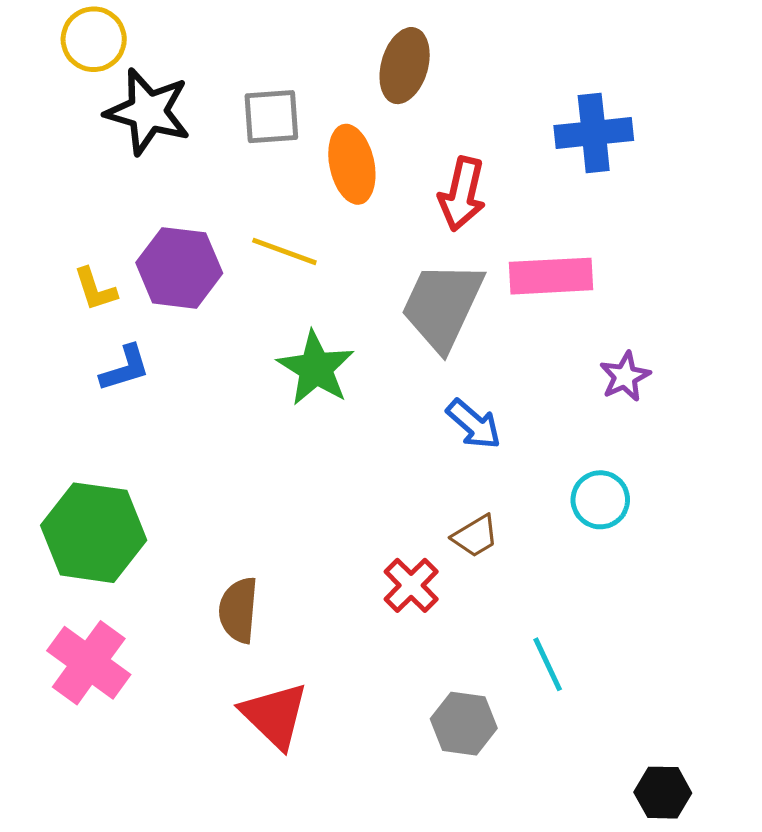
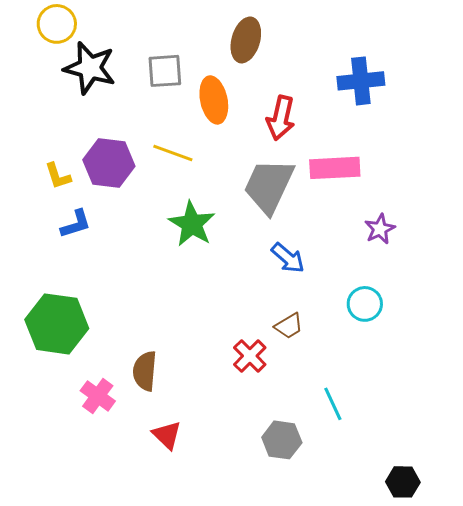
pink cross: (89, 663) -> (98, 396), moved, size x0.7
red triangle: (275, 715) -> (167, 435), size x0.7

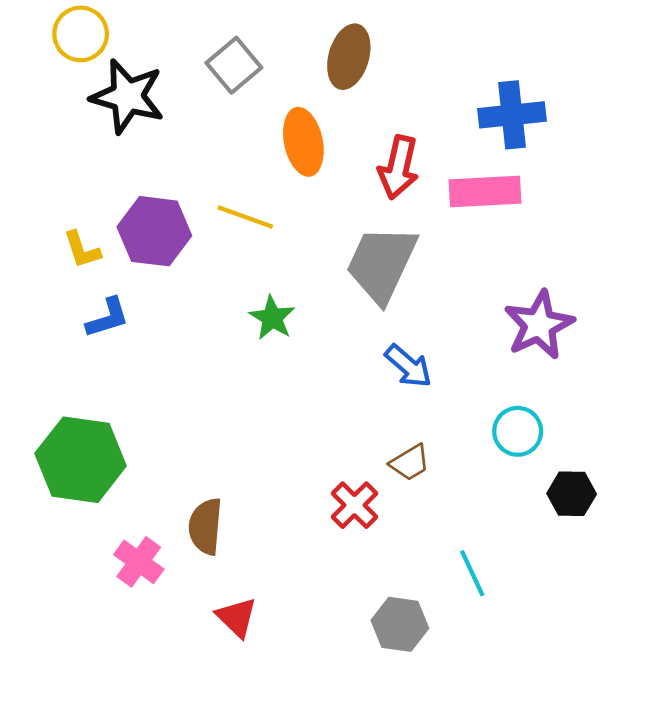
gray square: (165, 71) -> (234, 65), moved, turned -36
pink rectangle: (335, 168) -> (485, 191), moved
green star: (192, 224) -> (272, 318), size x0.7
purple star: (380, 229) -> (539, 325), size x1.6
black hexagon: (403, 482) -> (572, 494), moved

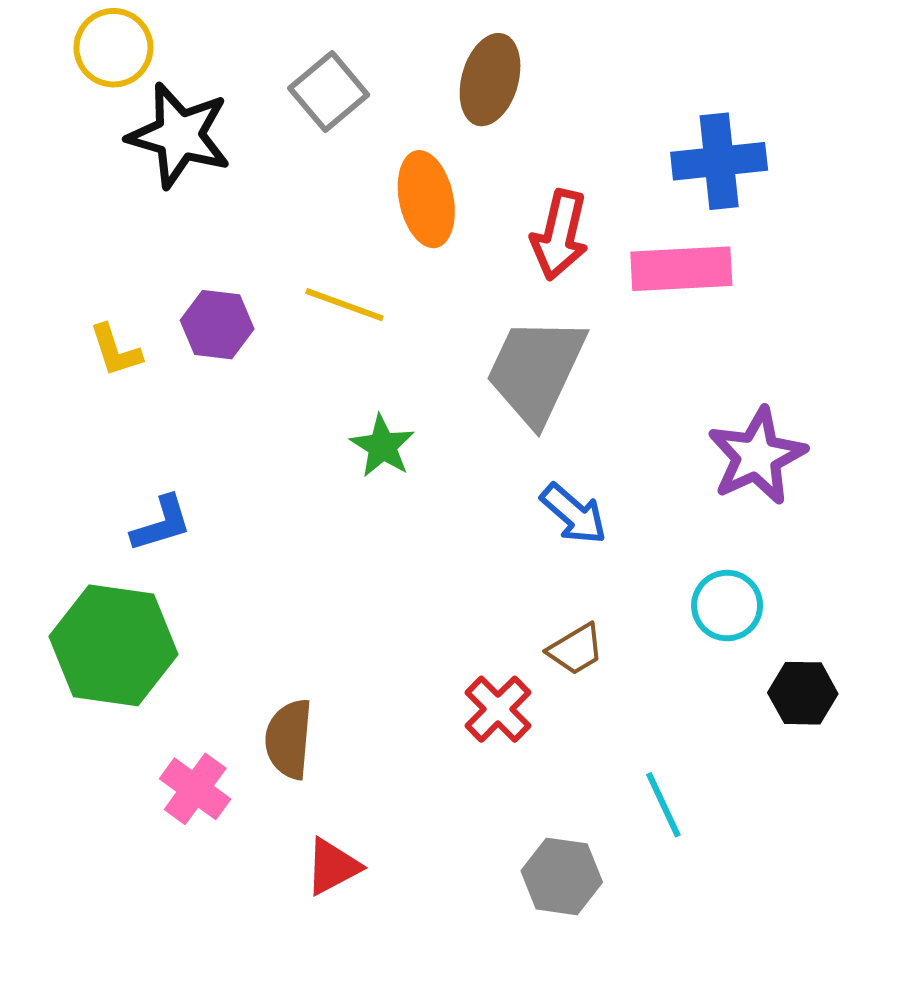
purple hexagon: (154, 231) -> (217, 325), size x0.7
blue L-shape: (108, 318) -> (161, 524), moved
red triangle: (237, 617) -> (333, 867), turned 48

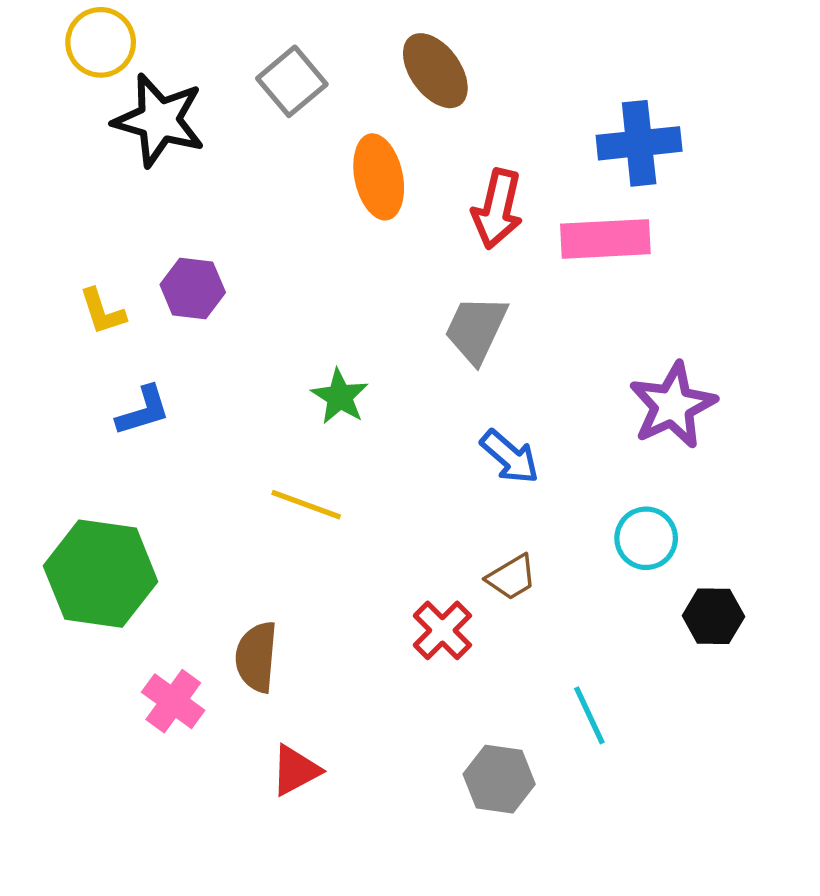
brown ellipse: (490, 80) -> (435, 71), turned -52
yellow line: (345, 305) -> (306, 505), moved
gray trapezoid: (536, 370) -> (476, 329), size x0.7
blue L-shape: (161, 524) -> (143, 411), moved

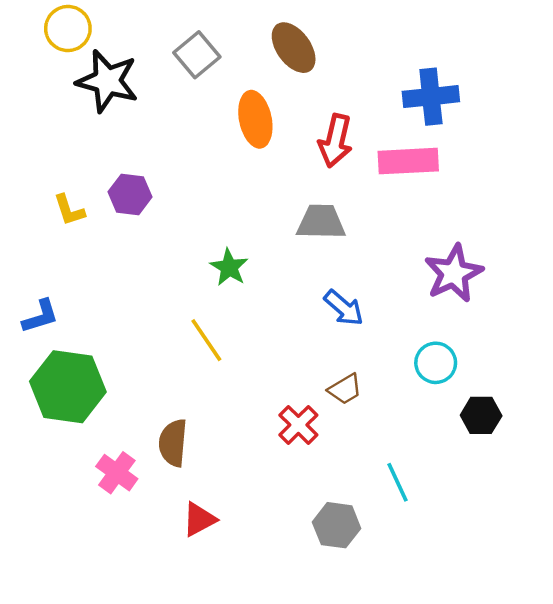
gray trapezoid: (476, 329) -> (321, 222), turned 66
blue L-shape: (143, 411) -> (40, 316), moved
yellow line: (306, 505) -> (206, 340), turned 36

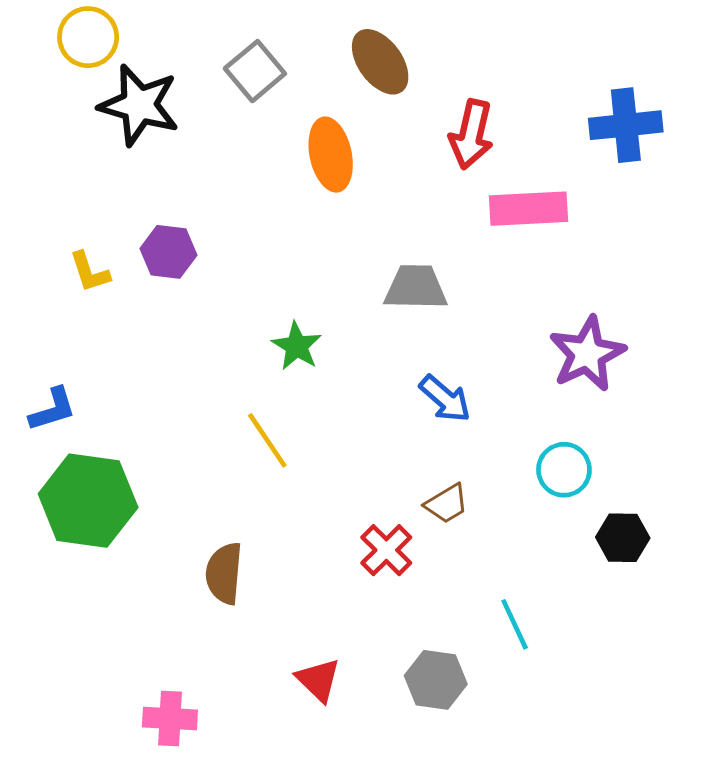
blue cross: (431, 97) -> (626, 125), moved
red arrow: (335, 141) -> (471, 134), moved
pink cross: (117, 473) -> (170, 719), moved, turned -33
red triangle: (199, 519) -> (318, 680), moved, turned -48

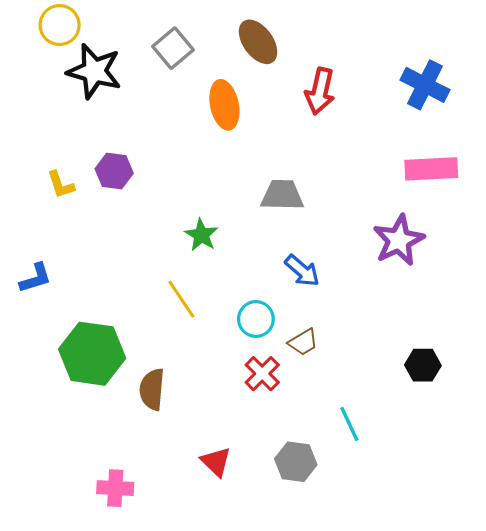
blue cross: (626, 125) -> (425, 85), turned 33
pink rectangle: (528, 209) -> (431, 169), moved
cyan circle: (564, 470) -> (256, 319), moved
green hexagon: (88, 501) -> (92, 354), moved

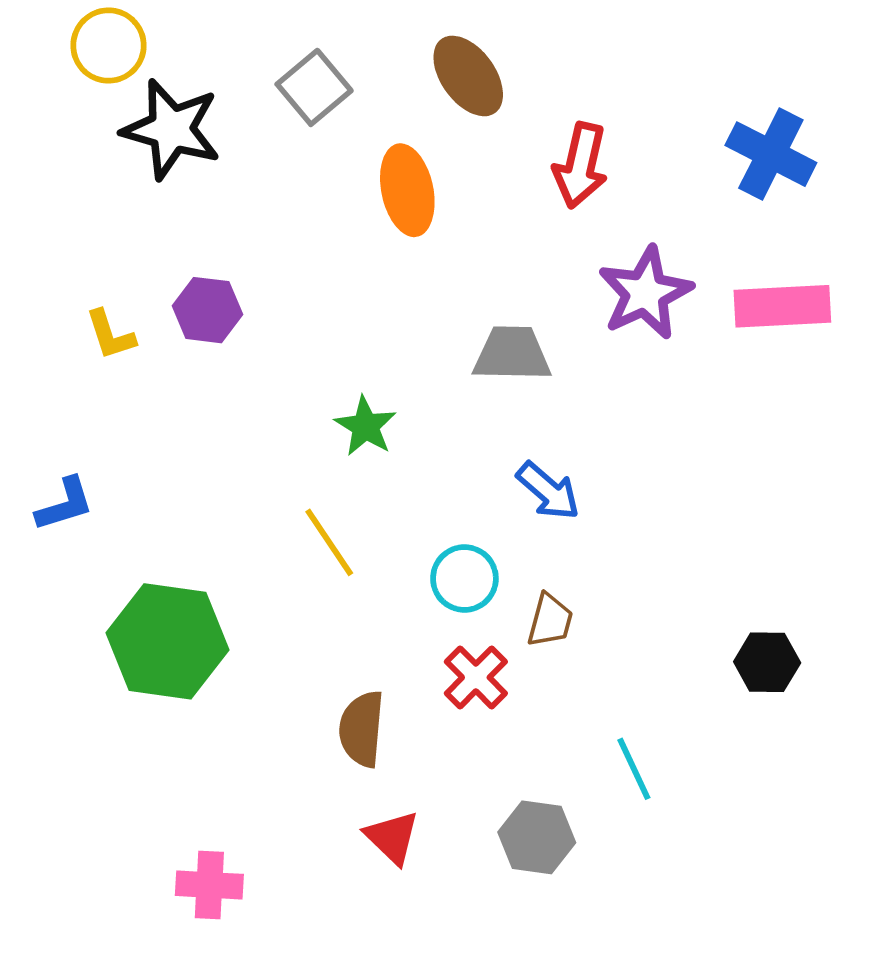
purple star: (399, 240) -> (645, 293), moved
brown trapezoid: (303, 342) -> (550, 620), turned -44
brown semicircle: (152, 389) -> (362, 729), moved

